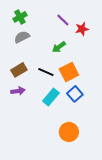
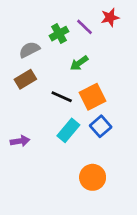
green cross: (20, 17) -> (59, 34), moved
red star: (82, 29) -> (110, 17), moved
brown rectangle: (19, 70) -> (25, 79), moved
purple arrow: (18, 91) -> (20, 141), moved

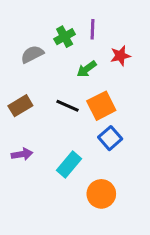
red star: (110, 17) -> (120, 56), moved
purple line: (84, 27) -> (92, 29), turned 48
brown rectangle: (25, 79) -> (20, 106), moved
cyan rectangle: (68, 130) -> (69, 164), moved

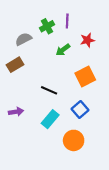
brown rectangle: (20, 106) -> (15, 65), moved
black line: (68, 106) -> (49, 90), moved
orange square: (101, 106) -> (85, 76), moved
blue square: (110, 138) -> (80, 109), moved

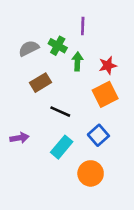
green cross: (47, 26) -> (58, 46), moved, turned -32
red star: (87, 40) -> (108, 65), moved
green arrow: (63, 50) -> (77, 62), turned 128
brown rectangle: (15, 65) -> (41, 83), moved

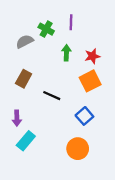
green cross: (58, 46) -> (46, 29), moved
brown rectangle: (41, 83) -> (24, 79), moved, turned -30
purple arrow: (19, 138) -> (17, 118), turned 98
cyan rectangle: (62, 147) -> (26, 141), moved

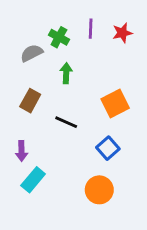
green arrow: (66, 53) -> (66, 73), moved
red star: (92, 56) -> (122, 33), moved

